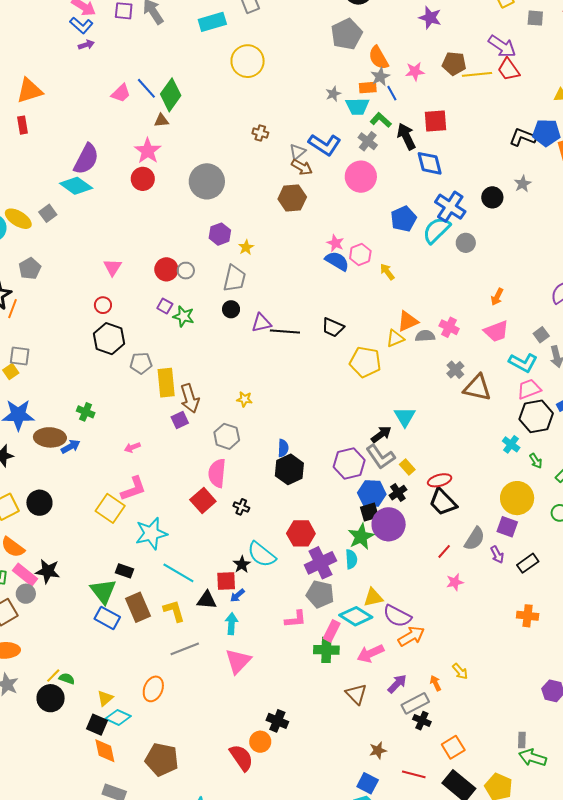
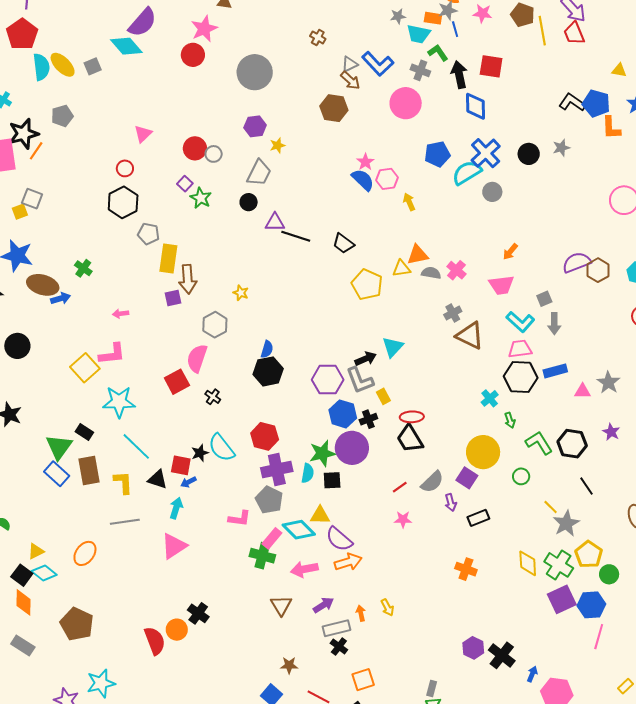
yellow line: (477, 74) -> (542, 31), turned 72
gray cross: (368, 141) -> (420, 70), turned -30
black square: (369, 512) -> (332, 480), moved

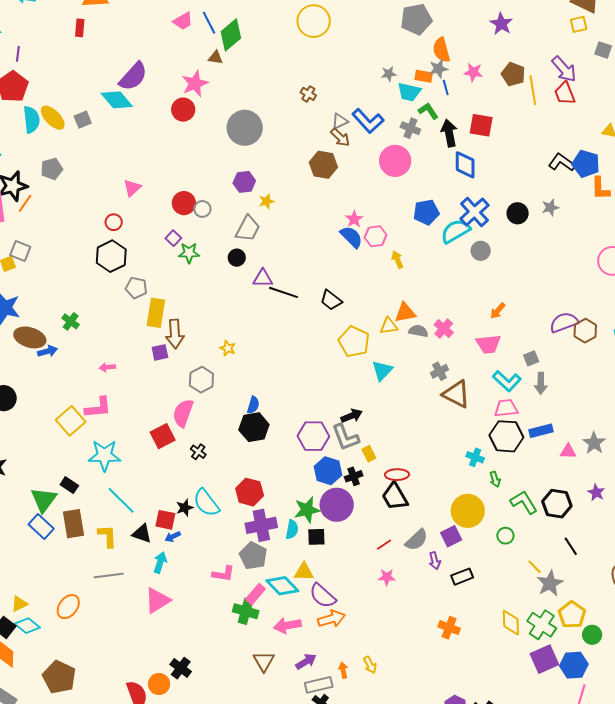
green star: (201, 198) -> (189, 253), turned -30
cyan triangle: (393, 347) -> (382, 371), moved
cyan cross: (490, 398) -> (475, 457), turned -30
purple square: (467, 478) -> (451, 536), turned 30

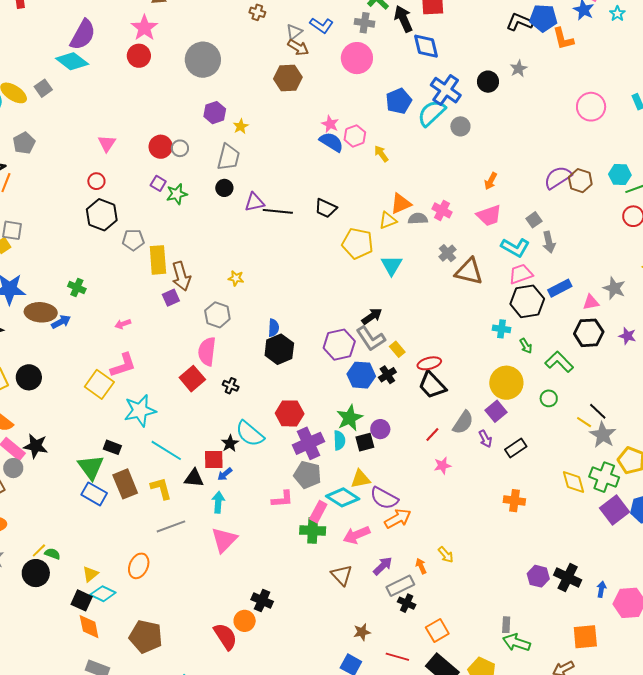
blue L-shape: (368, 121) -> (321, 25), size x0.7
black hexagon: (557, 504) -> (589, 333), moved
purple circle: (337, 505) -> (380, 429), moved, size x0.6
black line: (571, 546) -> (598, 411), moved

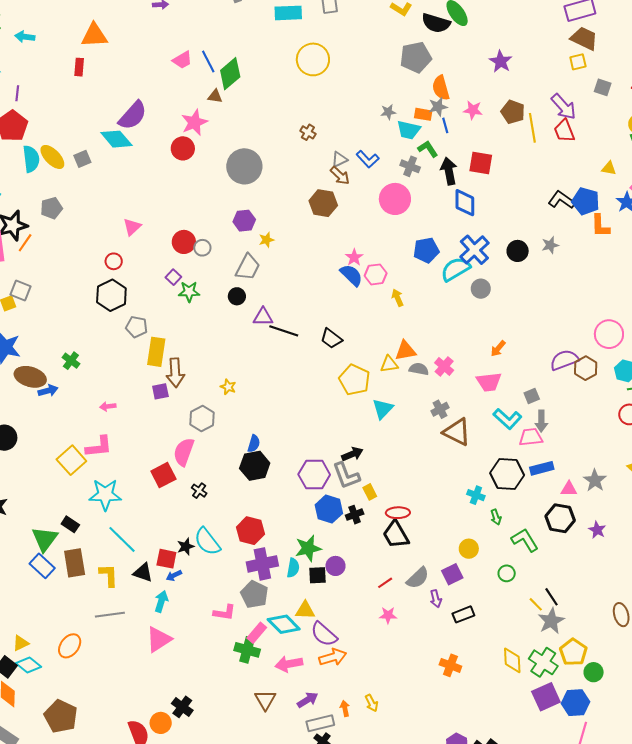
pink circle: (591, 107) -> (609, 334), moved
pink trapezoid: (521, 274) -> (531, 437), moved
yellow circle: (506, 383) -> (469, 549), size x0.6

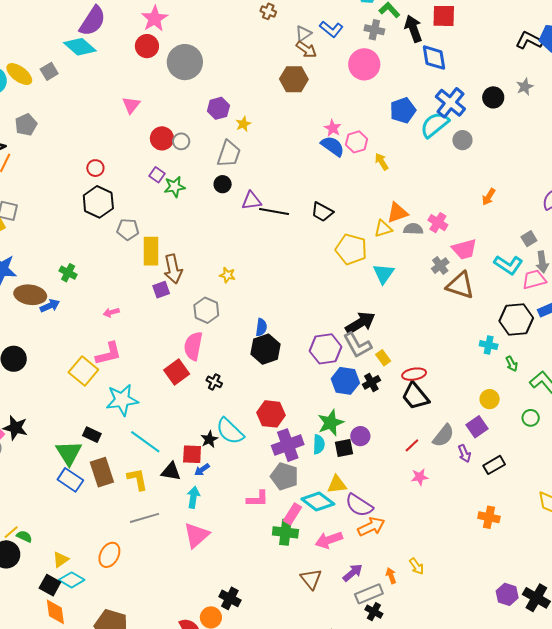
gray circle: (244, 166) -> (185, 62), moved
pink triangle: (132, 227) -> (131, 105), moved
pink trapezoid: (489, 382) -> (464, 249), moved
black arrow: (352, 454) -> (360, 323), size x1.4

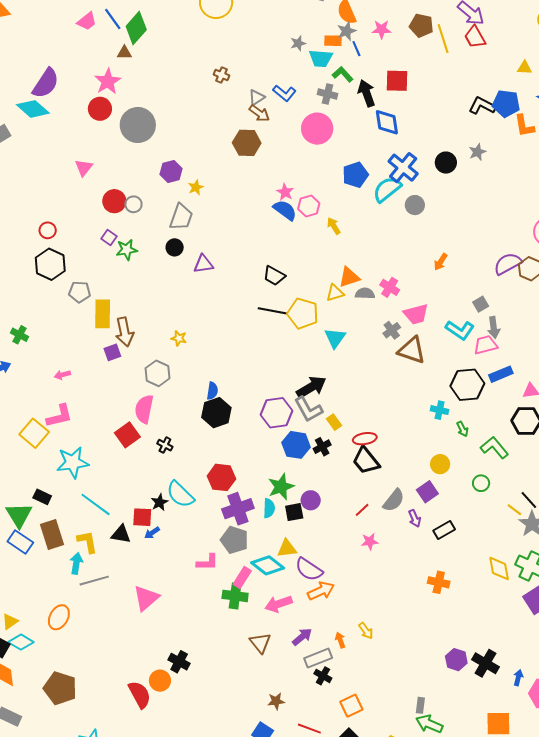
black line: (274, 211) -> (273, 311), moved
cyan arrow: (193, 497) -> (76, 563), moved

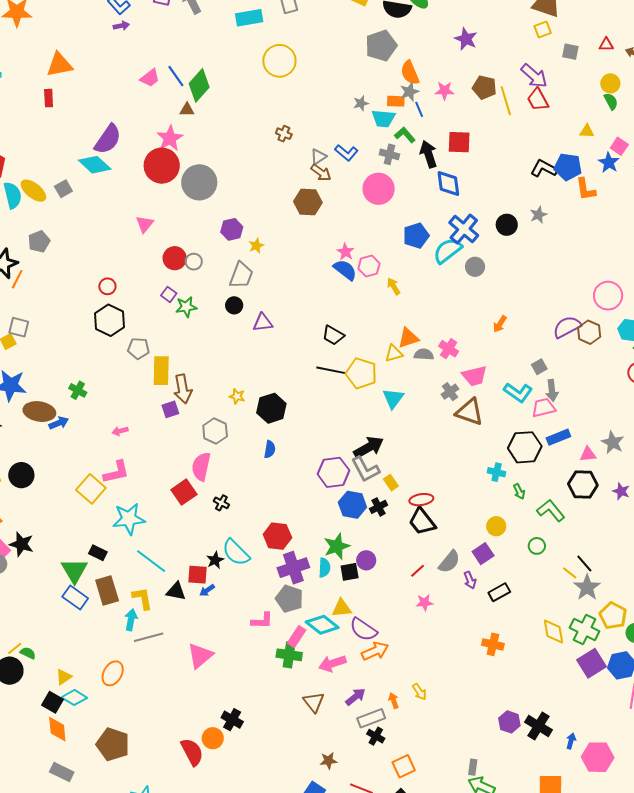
red circle: (100, 109) -> (162, 166), size x1.5
black hexagon: (216, 413) -> (271, 408), moved

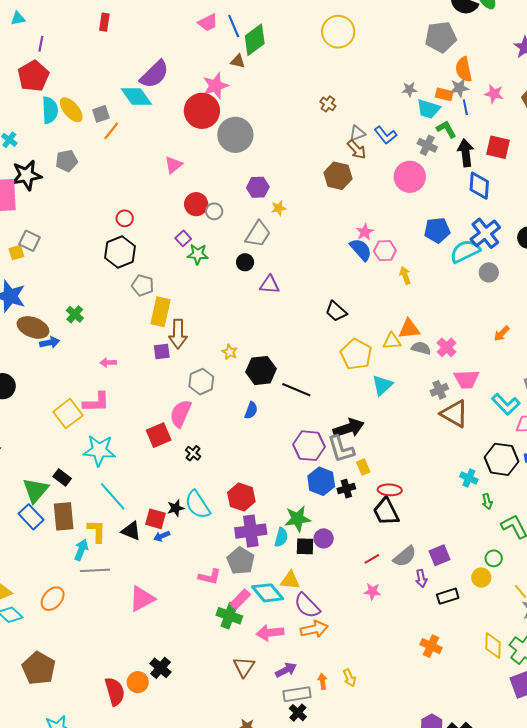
orange line: (17, 279) -> (111, 131), moved
black line: (331, 370) -> (296, 390), moved
yellow circle: (496, 526) -> (481, 578), moved

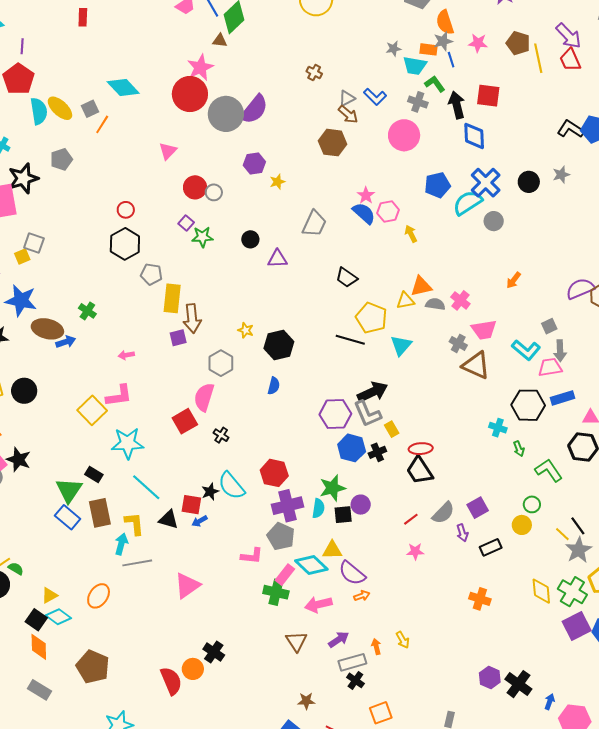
purple semicircle: (154, 74) -> (254, 109), moved
gray trapezoid: (258, 234) -> (314, 224), moved
black line: (296, 390) -> (350, 340), moved
gray cross: (439, 390) -> (458, 343), turned -30
orange arrow: (314, 629) -> (362, 596), size x0.6

